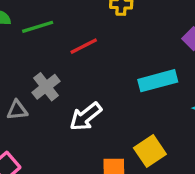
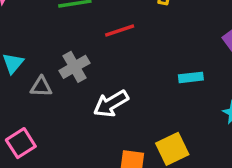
cyan rectangle: (158, 81) -> (191, 77), size x0.6

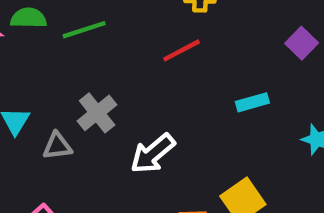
red line: (120, 30) -> (182, 50), moved

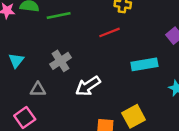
cyan rectangle: (252, 102) -> (144, 64), size x1.5
gray triangle: (57, 146) -> (38, 89), moved

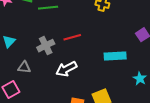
red line: (110, 32) -> (72, 37), moved

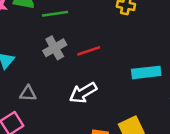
gray cross: (46, 46) -> (55, 48), moved

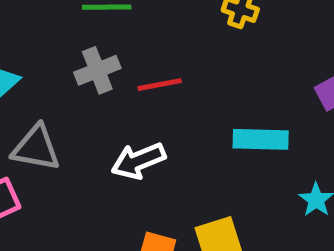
gray triangle: (28, 93) -> (36, 148), size x1.5

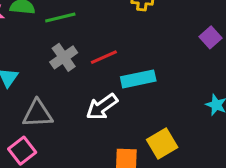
cyan rectangle: (261, 139) -> (138, 79), moved

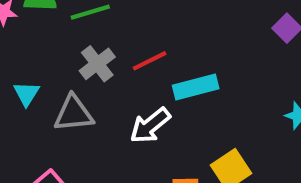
gray triangle: (37, 114) -> (74, 114), moved

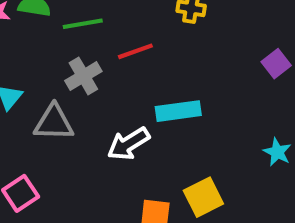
red line: (150, 61) -> (135, 51), moved

